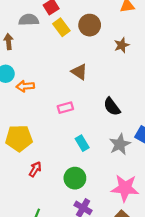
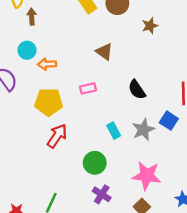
yellow pentagon: (19, 138) -> (49, 102), moved
cyan rectangle: (82, 143) -> (114, 131), moved
red arrow: (35, 169) -> (57, 136), moved, size x1.5

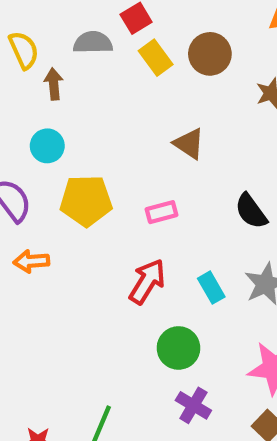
orange arrow: (47, 64) -> (31, 261), moved
yellow pentagon: (49, 102) -> (86, 201), moved
red arrow: (57, 136) -> (147, 281), moved

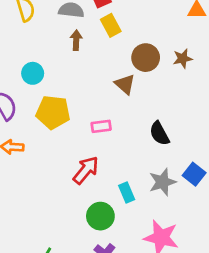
brown circle: (210, 54) -> (146, 58), moved
brown arrow: (54, 84) -> (76, 40), moved
cyan rectangle: (211, 288) -> (127, 192), moved

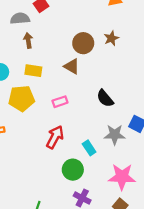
yellow rectangle: (111, 25) -> (33, 71), moved, turned -42
gray star: (163, 182) -> (115, 135), turned 30

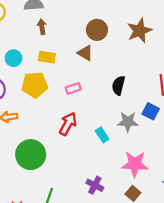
brown star: (111, 38) -> (139, 31), moved, size x1.6
black semicircle: (105, 98) -> (118, 85), turned 54
green circle: (73, 170) -> (31, 155), moved, size x1.4

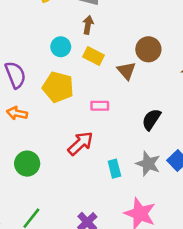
yellow rectangle: (47, 57) -> (93, 56), moved
cyan circle: (14, 58) -> (61, 47), moved
green circle: (31, 155) -> (27, 164), size x0.7

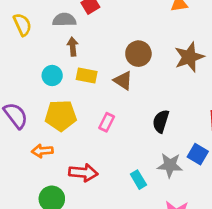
pink rectangle: (100, 106) -> (107, 122), turned -48
orange arrow: (17, 113) -> (42, 151), moved
red arrow: (80, 143) -> (83, 173), moved, turned 64

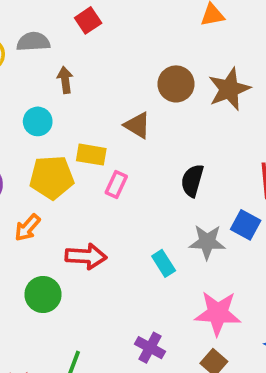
gray semicircle: (64, 20) -> (33, 42), moved
brown circle: (138, 54) -> (176, 84), moved
yellow rectangle: (87, 76) -> (91, 155), moved
orange arrow: (42, 151) -> (27, 228), turned -42

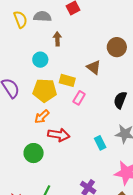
orange arrow: (27, 228) -> (42, 117), moved

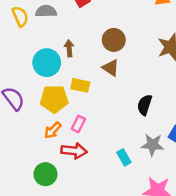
brown arrow: (57, 39) -> (69, 48), moved
brown circle: (117, 47) -> (114, 40), moved
cyan circle: (40, 60) -> (47, 63), size x1.5
pink rectangle: (79, 98) -> (78, 124), moved

